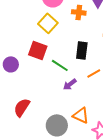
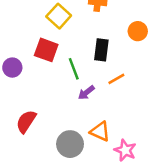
green line: (60, 65) -> (74, 69), turned 36

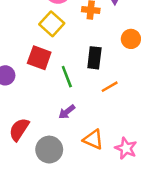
purple arrow: (86, 93) -> (67, 112), moved
gray circle: (70, 144) -> (49, 150), moved
pink star: (125, 150) -> (126, 148), moved

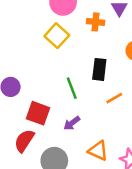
red square: (39, 58) -> (38, 113), moved

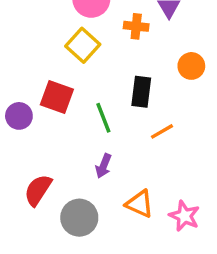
red square: (38, 113) -> (57, 97), moved
purple arrow: (72, 123) -> (103, 166), turned -30

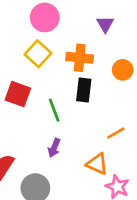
orange cross: (136, 26) -> (80, 58), moved, size x1.4
orange line: (162, 131) -> (116, 133), moved
orange triangle: (140, 204) -> (97, 164), moved

